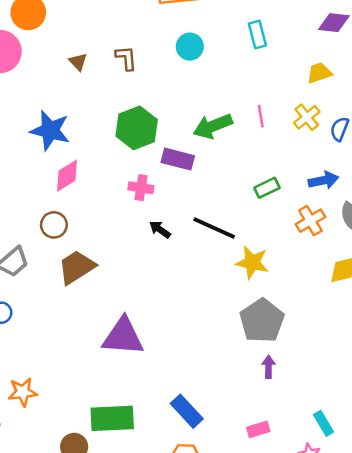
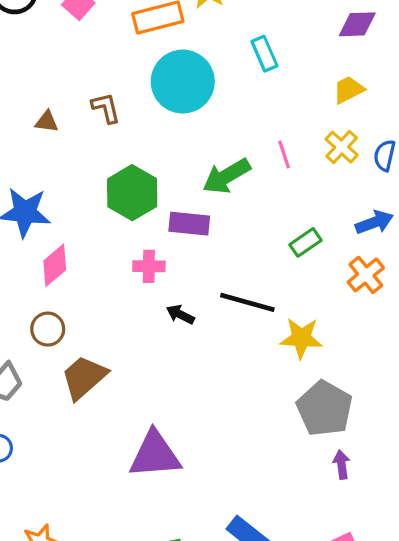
cyan circle: (190, 47) -> (183, 82), size x1.8
brown triangle: (78, 62) -> (47, 122), turned -30

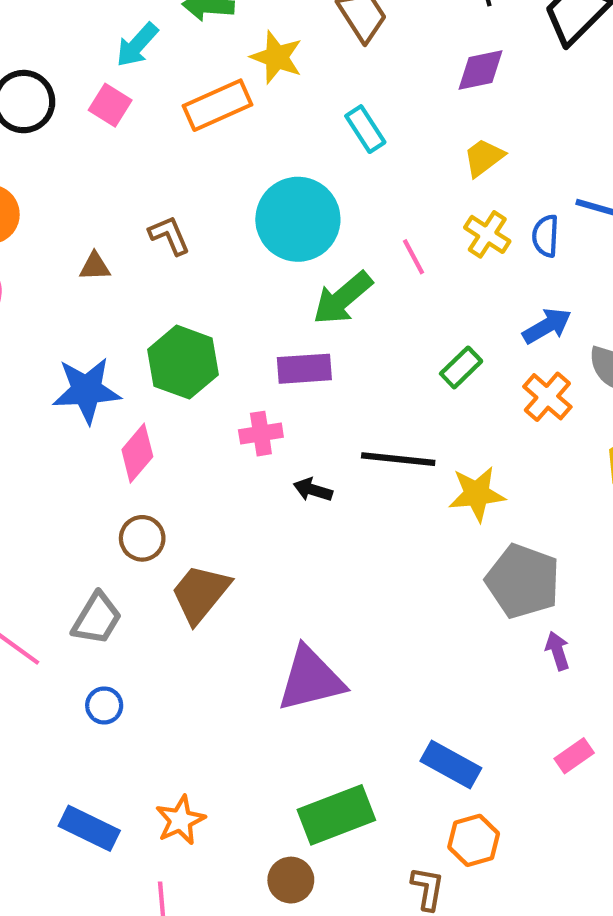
cyan circle: (183, 82) -> (298, 219), moved
green hexagon: (132, 193) -> (183, 362), moved

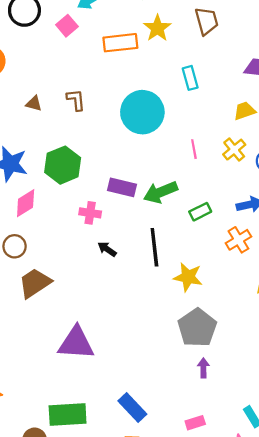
green arrow: (343, 298) -> (161, 192), moved
black line: (398, 459) -> (154, 247), turned 60

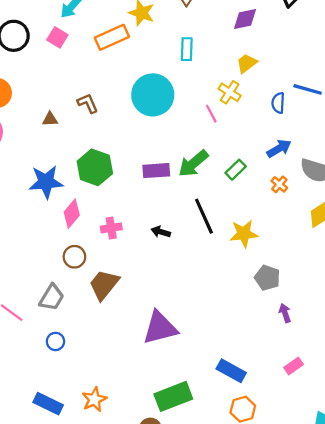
cyan rectangle: (190, 78) -> (187, 49), turned 35
yellow cross: (234, 150) -> (230, 92), moved
pink cross: (90, 213) -> (111, 228), moved
orange cross: (238, 240) -> (279, 184), size x0.7
gray pentagon: (197, 328) -> (267, 278), size x0.7

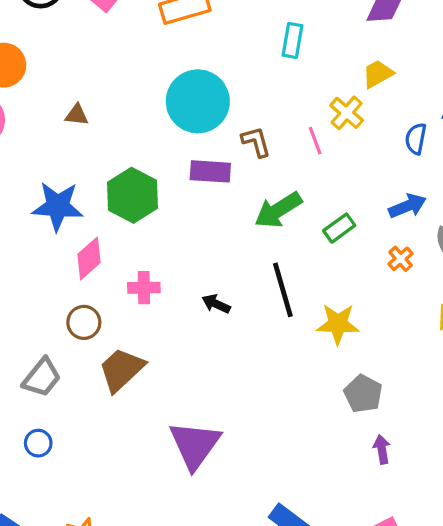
cyan circle: (153, 95) -> (198, 101), moved
brown L-shape: (88, 103) -> (256, 142), moved
purple rectangle: (156, 171) -> (210, 171), moved
purple triangle: (160, 328) -> (195, 445), turned -48

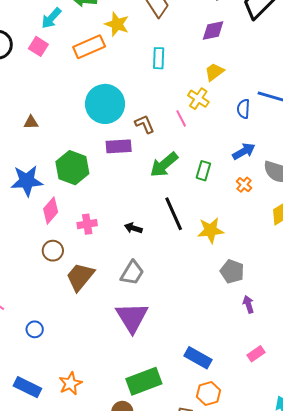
green rectangle: (339, 228) -> (203, 171), turned -30
gray trapezoid: (42, 378) -> (132, 273), moved

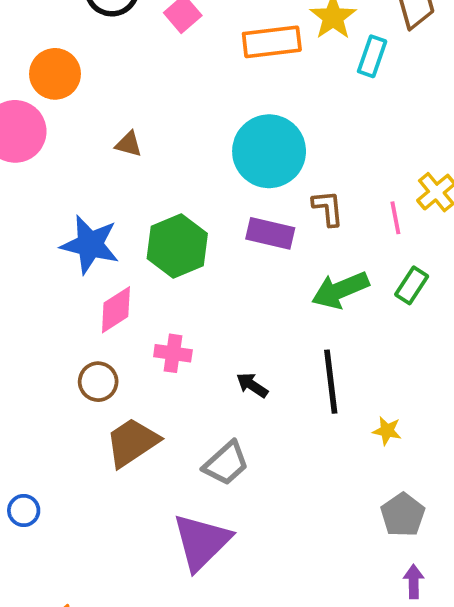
cyan rectangle: (159, 58) -> (372, 56), moved
green rectangle: (203, 171) -> (412, 285), moved
yellow star: (211, 230) -> (387, 431), size x0.6

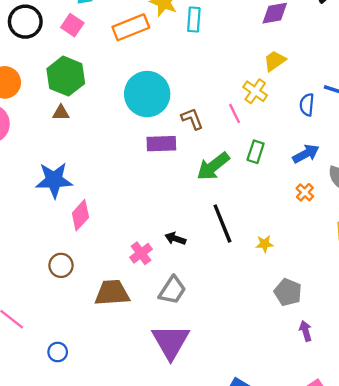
green hexagon: (177, 246) -> (66, 76), moved
pink cross: (173, 353) -> (141, 253), moved, turned -30
brown circle: (98, 382) -> (61, 265), moved
brown trapezoid: (132, 442) -> (112, 293), turned 45

